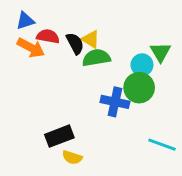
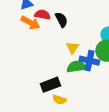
yellow triangle: (91, 39) -> (72, 48), moved, turned 32
green semicircle: (96, 58) -> (76, 67), moved

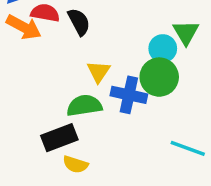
green semicircle: (76, 67) -> (84, 106), moved

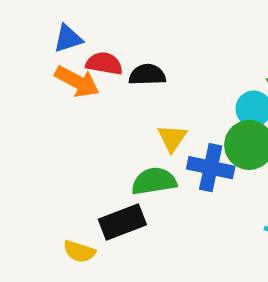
black semicircle: (79, 22) -> (147, 75), turned -64
yellow semicircle: (75, 164) -> (79, 251), moved

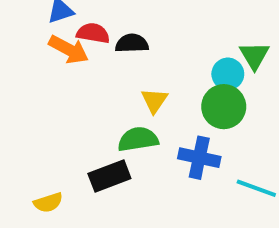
blue cross: (211, 168) -> (199, 158), moved
yellow semicircle: (79, 251) -> (48, 203), moved, turned -36

